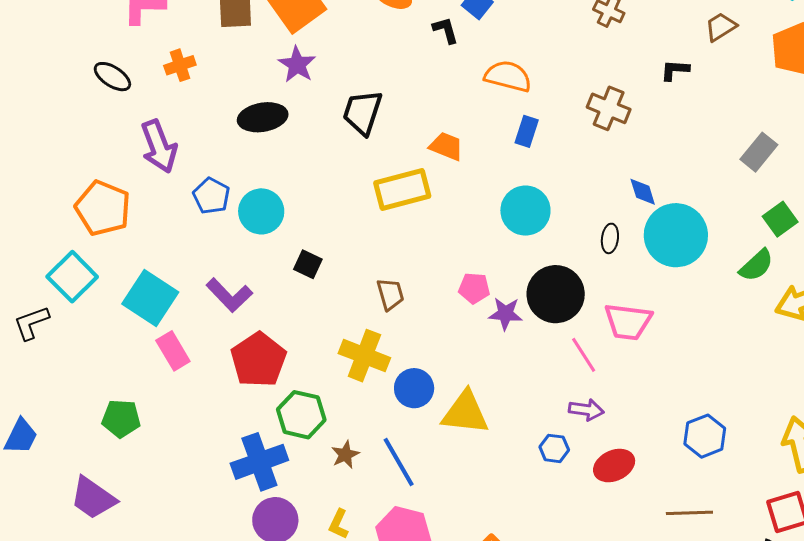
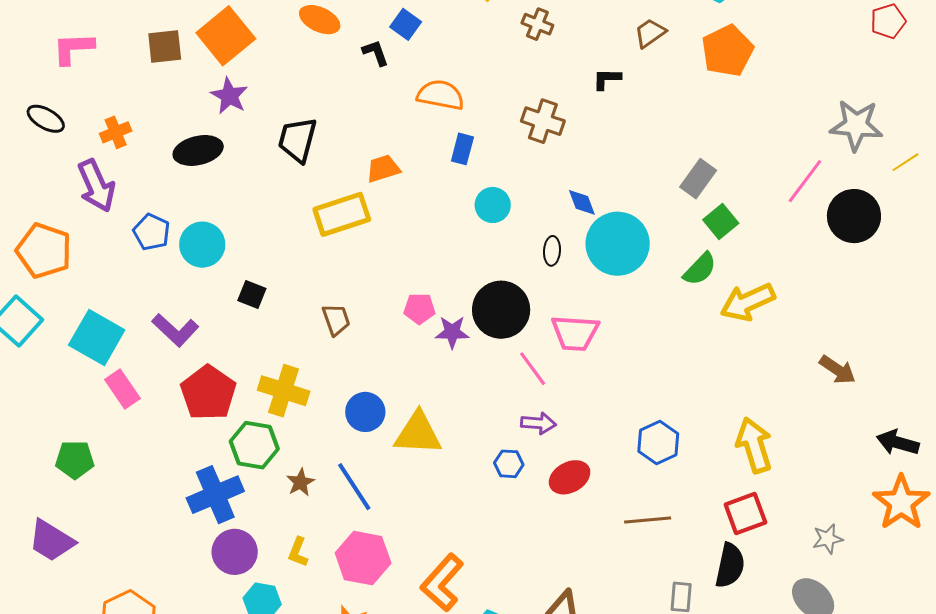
orange cross: (180, 65) -> (116, 132), moved
orange trapezoid: (446, 146) -> (383, 169), turned -36
gray rectangle: (759, 152) -> (698, 179), moved
cyan circle: (525, 211) -> (493, 205), moved, size x0.7
yellow cross: (364, 356) -> (284, 391), moved

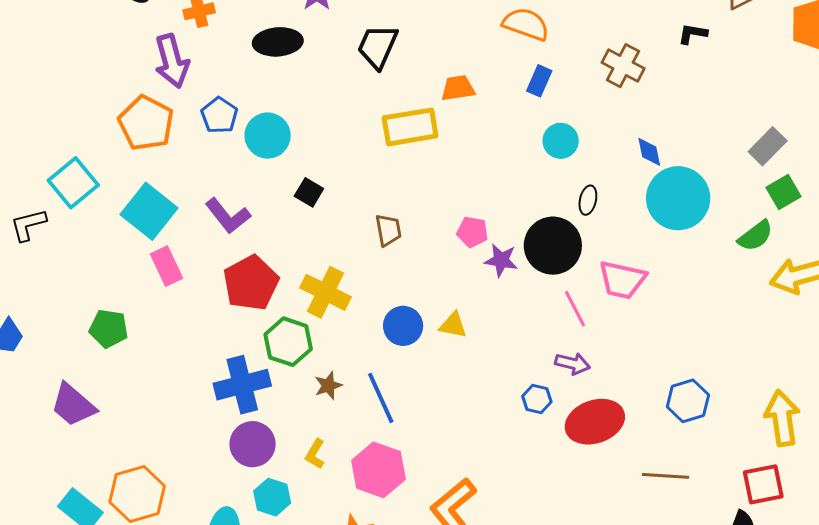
orange pentagon: (44, 251) -> (146, 123), moved
black ellipse: (552, 251) -> (588, 200), moved
yellow triangle: (418, 433) -> (453, 325), moved, size x0.6
red ellipse: (570, 477) -> (595, 422), size x1.4

